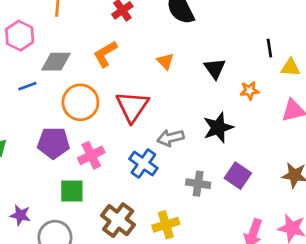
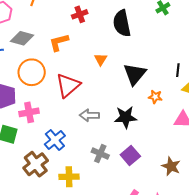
black triangle: (215, 68) -> (135, 74), size x1.4
blue cross: (143, 164) -> (55, 140), moved

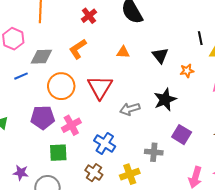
orange triangle: (101, 59) -> (123, 52), turned -40
black triangle: (135, 74) -> (160, 56), size x0.7
gray cross: (100, 154) -> (154, 152), moved
brown cross: (36, 164) -> (94, 173), size x0.7

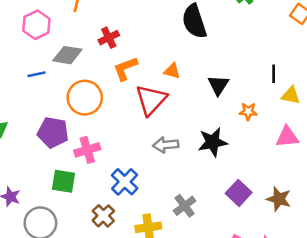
red cross: (89, 16) -> (109, 38), moved
orange L-shape: (78, 49) -> (125, 68), moved
red triangle: (100, 87) -> (151, 100), moved
purple square: (182, 135) -> (239, 193), moved
gray cross: (154, 152) -> (185, 206), turned 36

